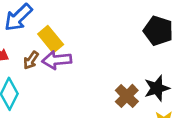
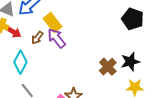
purple arrow: (57, 60) -> (57, 38), turned 55

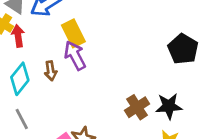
red arrow: (13, 32) -> (18, 36), turned -140
brown arrow: (37, 38) -> (51, 71), moved, turned -56

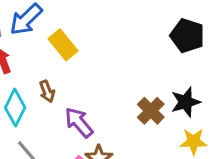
purple arrow: (75, 56) -> (79, 122), moved

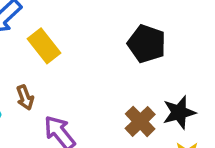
black pentagon: (187, 36) -> (147, 44), moved

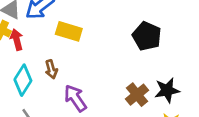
yellow rectangle: (44, 46) -> (69, 31), turned -40

